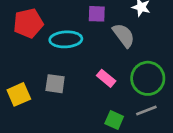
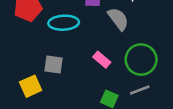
yellow square: (19, 94) -> (31, 86), moved

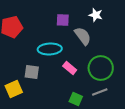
cyan ellipse: (64, 23) -> (50, 49), moved

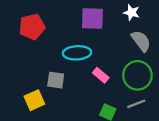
purple square: (63, 20) -> (92, 18), size x1.5
gray semicircle: (83, 36) -> (141, 41), moved

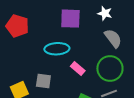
red pentagon: (32, 27) -> (17, 26), turned 30
gray square: (56, 80) -> (43, 81), moved

